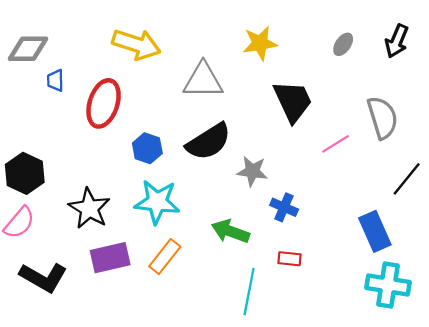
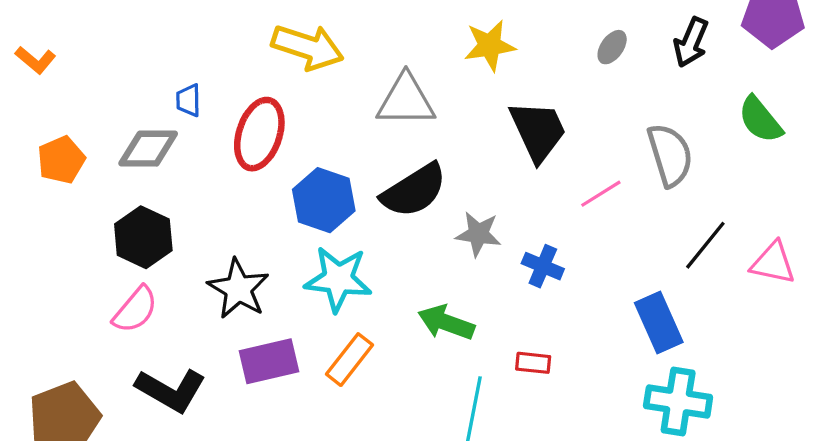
gray diamond: (28, 49) -> (148, 149), moved
blue hexagon: (147, 148) -> (324, 200), size x1.4
blue cross: (284, 207) -> (543, 266), moved

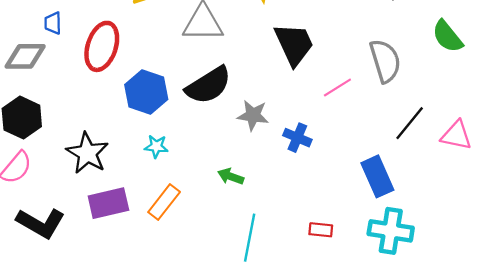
cyan star: (338, 279) -> (156, 146), size x0.5
green arrow: (446, 323) -> (231, 176), size x0.7
red rectangle: (533, 363) -> (321, 230), moved

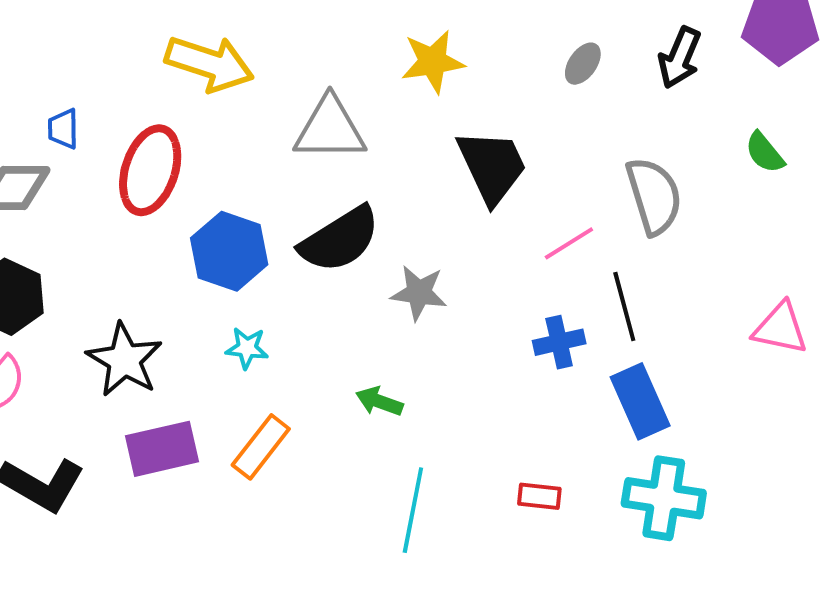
green semicircle: (447, 36) -> (765, 152), size x0.7
black line: (410, 123) -> (624, 307), moved, turned -54
blue cross: (297, 138) -> (559, 342), moved, turned -36

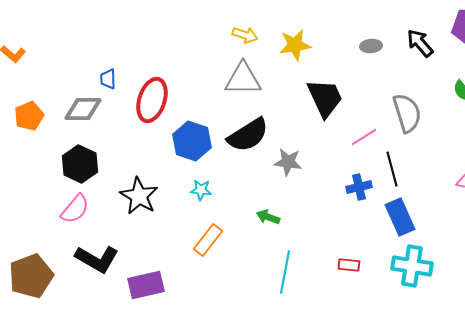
black arrow: (680, 58) -> (420, 43), turned 116
yellow arrow: (209, 64) -> (245, 35), moved, size x0.6
gray ellipse: (583, 64) -> (371, 46), turned 50
purple rectangle: (162, 449) -> (146, 285), moved

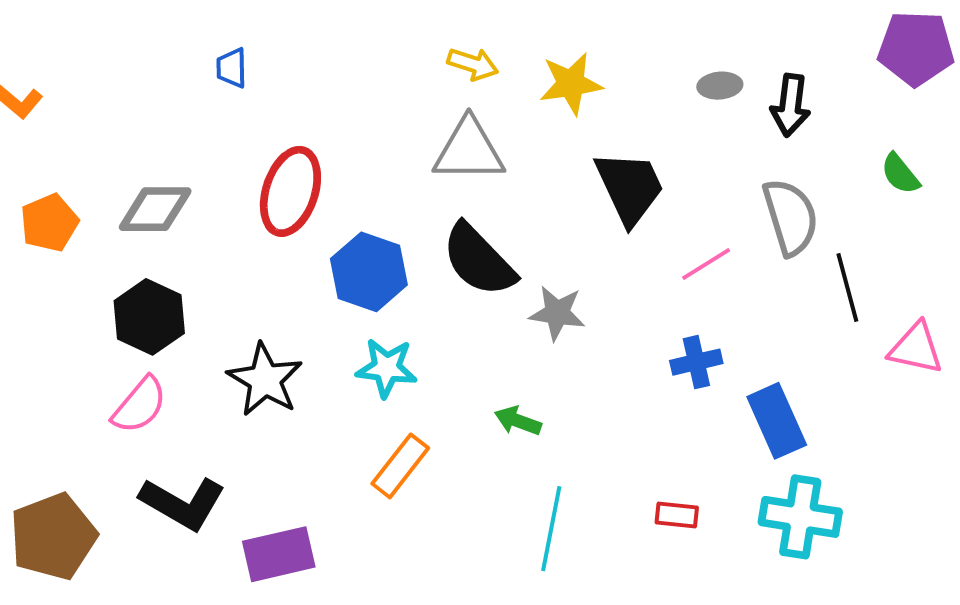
black arrow: (420, 43) -> (790, 105), moved, turned -132
blue trapezoid: (108, 79) -> (232, 68), moved
black semicircle: (248, 135) -> (479, 260), turned 78
black line: (392, 169) -> (847, 288), moved
cyan star: (201, 190) -> (387, 368), size x1.4

